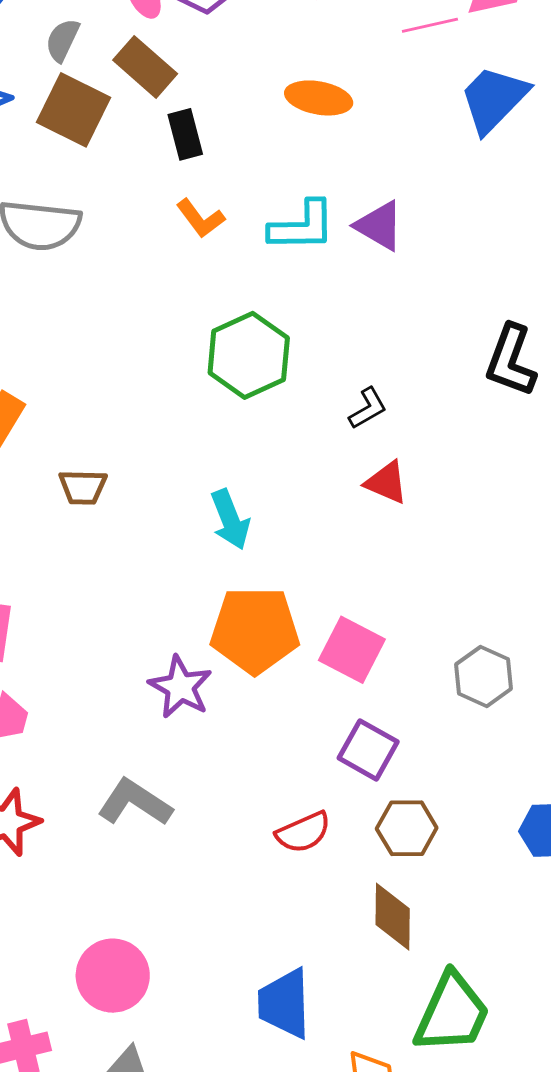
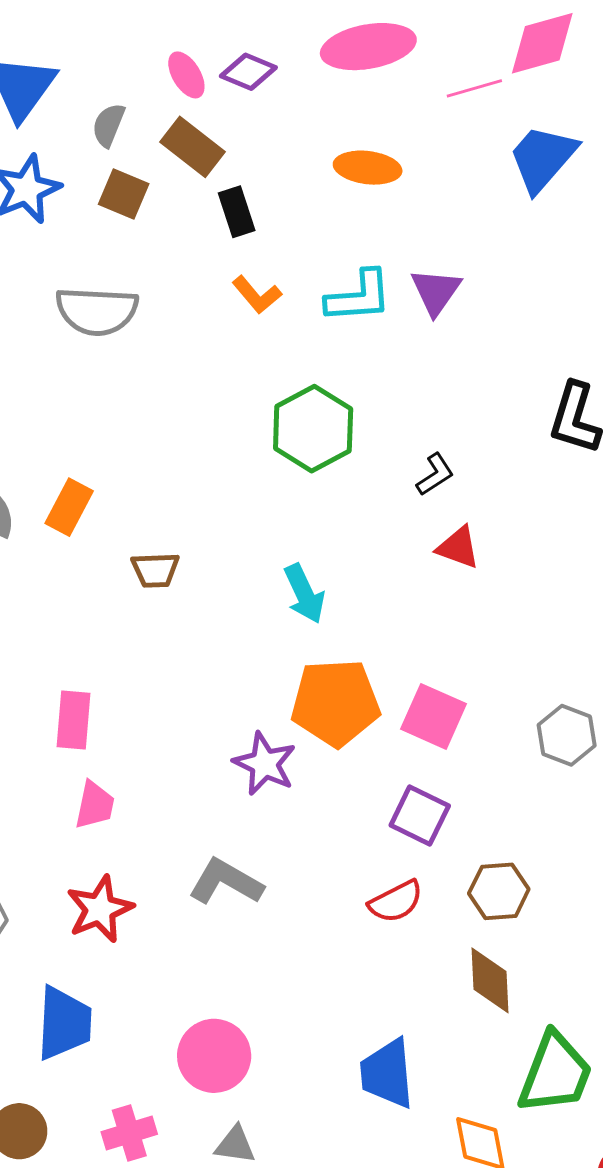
brown square: (73, 110) -> (124, 194), size x0.7
purple triangle: (379, 226) -> (436, 291), turned 38
purple square: (368, 750) -> (420, 815), moved

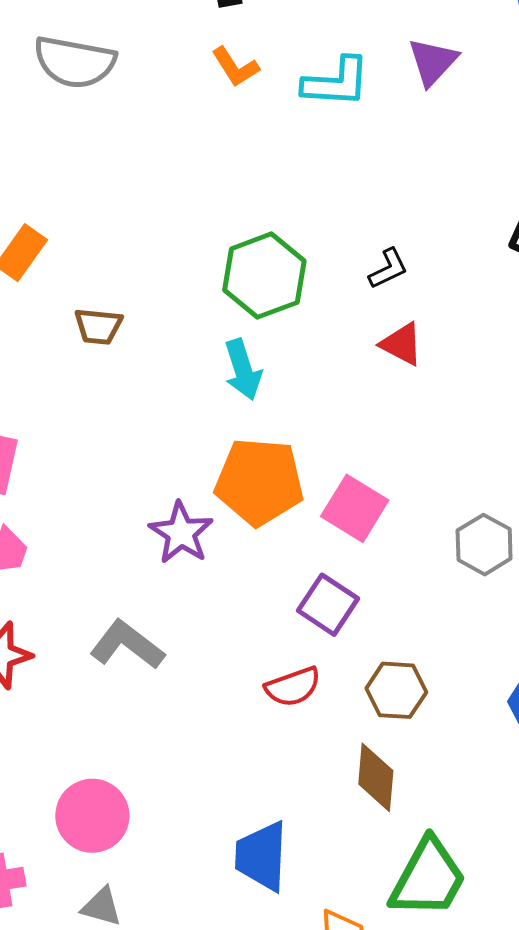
purple triangle: (436, 291) -> (433, 62), moved
green hexagon: (313, 429) -> (264, 276), moved

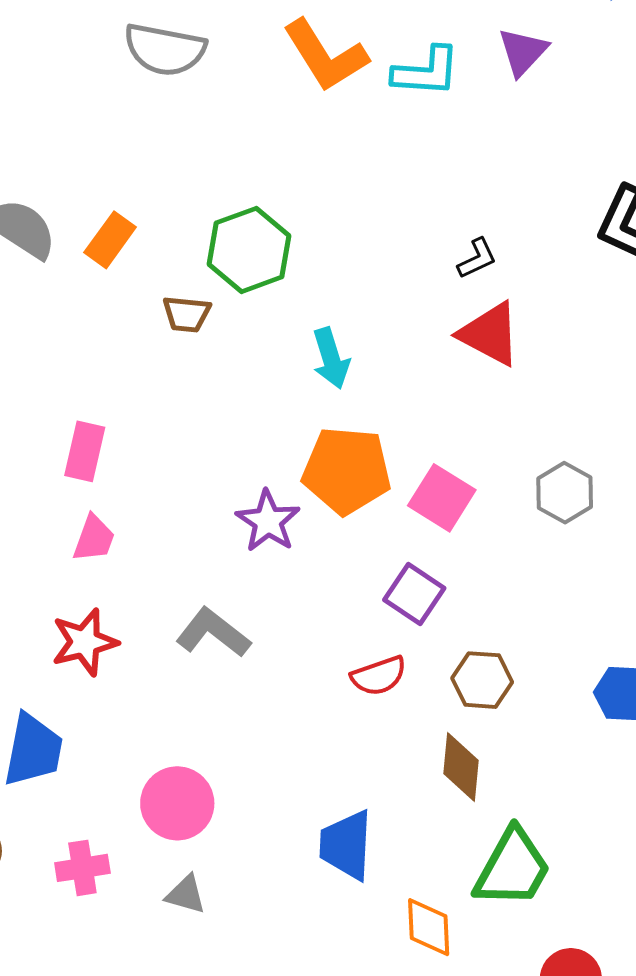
orange L-shape: (235, 67) -> (325, 56), size x1.8
green hexagon: (264, 276) -> (249, 250), moved
red triangle: (402, 344) -> (490, 334), size x1.5
gray hexagon: (484, 545) -> (565, 493), moved

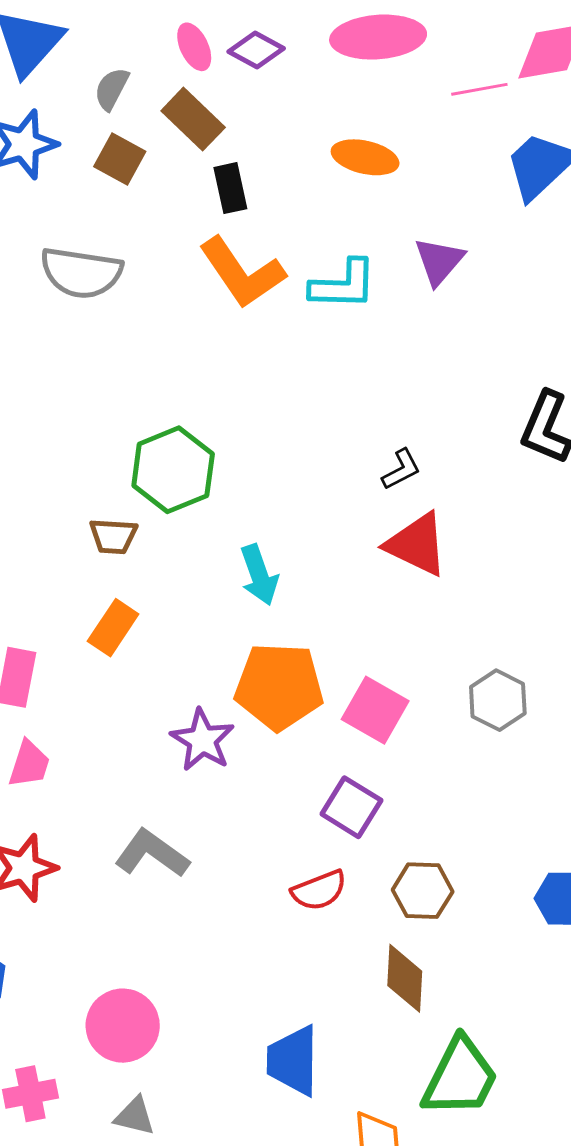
orange rectangle: (110, 240) -> (113, 628), moved

